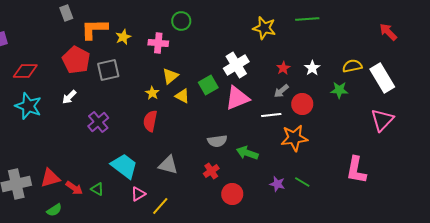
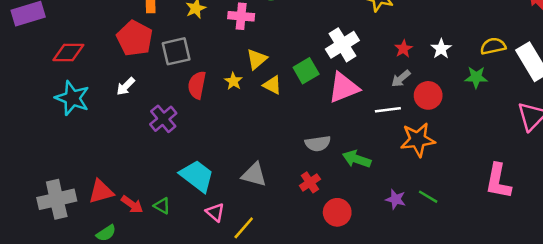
red semicircle: (150, 121) -> (197, 85), moved
pink triangle: (138, 194) -> (215, 212), turned -49

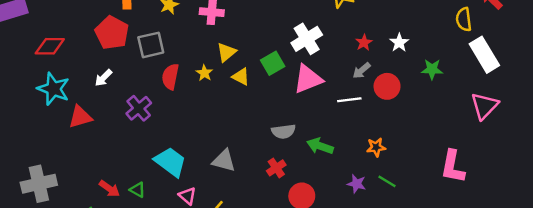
yellow semicircle: (493, 46) -> (464, 19), moved, turned -85
orange star: (418, 140) -> (376, 147), moved, size x0.6
red triangle: (101, 192) -> (80, 117), moved

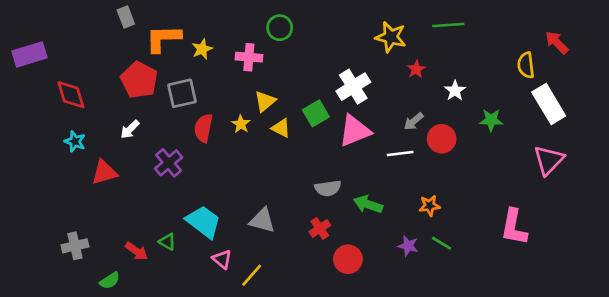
red star: (364, 43) -> (416, 69), moved
red diamond: (50, 46) -> (71, 95), turned 72
cyan star: (53, 89) -> (75, 141), size x0.6
gray cross: (39, 184) -> (75, 246), moved, size x0.7
green triangle: (137, 190) -> (167, 242), moved

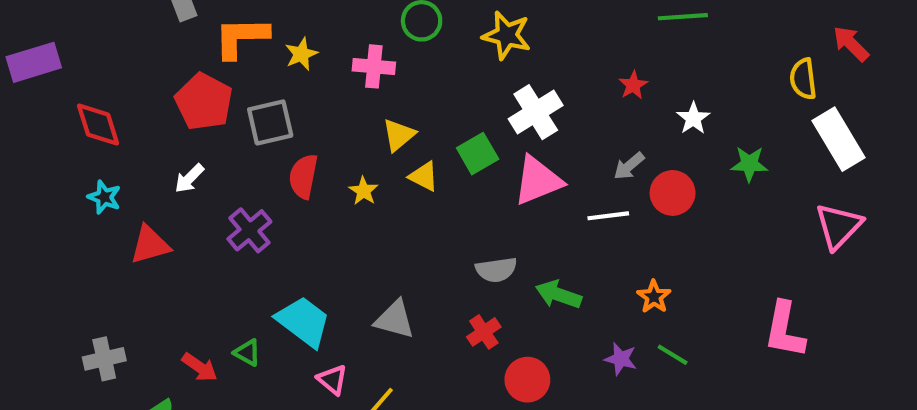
yellow star: (391, 37) -> (507, 35), moved
yellow star: (241, 124) -> (364, 191), moved
orange star: (430, 206) -> (654, 297), turned -30

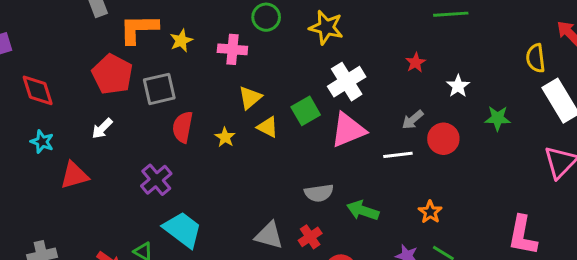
purple cross: (249, 230) -> (156, 180), moved
gray triangle: (395, 319) -> (269, 235), moved

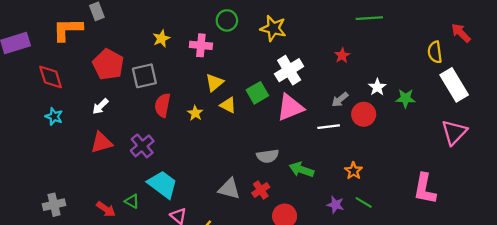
orange L-shape: (139, 29) -> (68, 29), moved
white star: (458, 86) -> (377, 87), moved
red triangle: (74, 175) -> (101, 142), moved

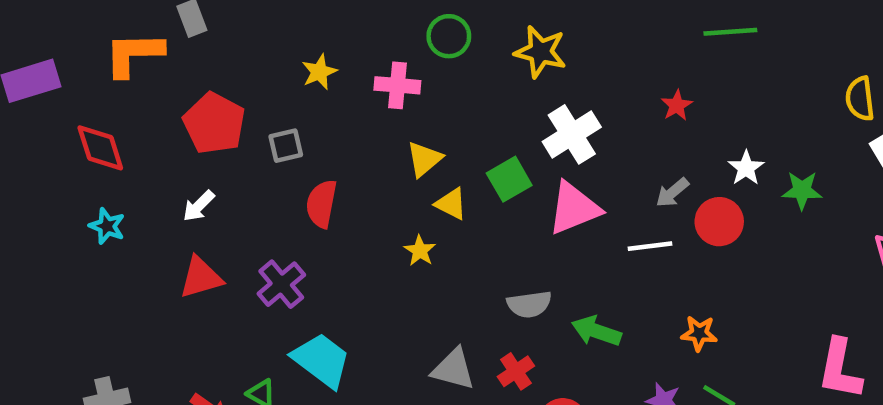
gray square: (144, 76) -> (286, 146), size x0.7
yellow star: (195, 113) -> (420, 251), moved
orange star: (353, 171) -> (699, 333), turned -30

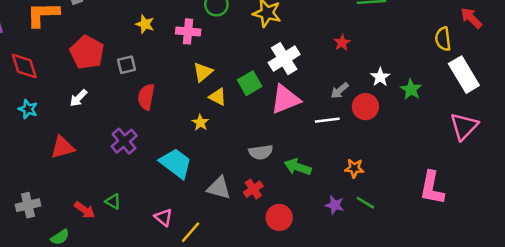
yellow star: (319, 72) -> (145, 24), turned -30
green star: (802, 190) -> (411, 89), turned 30
red triangle: (201, 277) -> (62, 147), moved
cyan trapezoid: (321, 360) -> (176, 163), moved

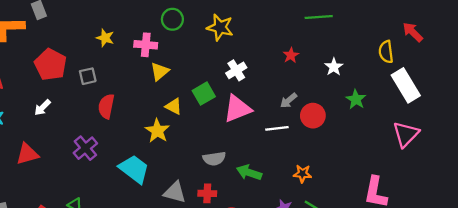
white cross: (284, 59) -> (236, 70), size x0.7
yellow triangle: (203, 72) -> (160, 72), moved
white star: (380, 77) -> (334, 67), moved
yellow star: (200, 123) -> (157, 131), size x1.5
red cross: (253, 189) -> (207, 193), turned 36

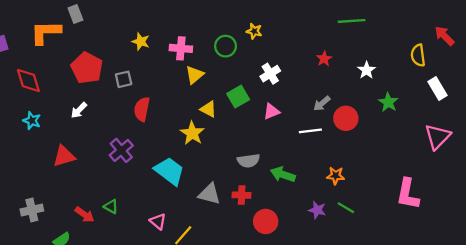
green circle: (172, 19) -> (226, 46), moved
yellow star: (220, 27) -> (254, 31), size x0.6
white rectangle: (406, 85) -> (438, 89), size x0.7
pink triangle: (237, 109) -> (271, 111), size x0.6

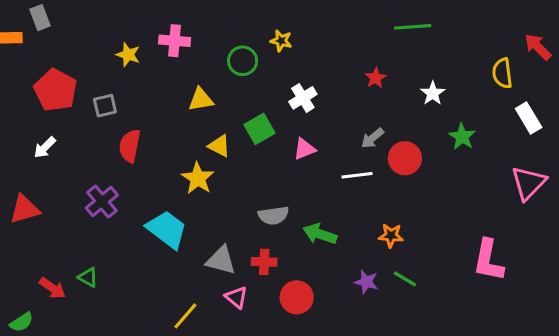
pink cross: (181, 48) -> (175, 41), moved
yellow triangle: (195, 75) -> (201, 99), turned 30
pink triangle: (158, 221) -> (236, 297), moved

